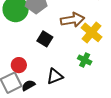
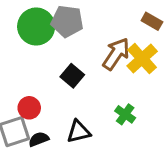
brown arrow: (73, 20) -> (116, 54), turned -55
yellow cross: (92, 32) -> (142, 59), moved

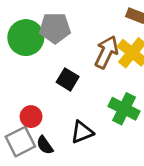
green cross: (125, 114) -> (124, 109), size x1.5
black semicircle: (39, 139) -> (45, 145), turned -96

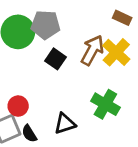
black square: (68, 79) -> (55, 59), moved

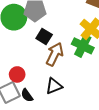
brown arrow: (92, 50) -> (55, 54), moved
green cross: (105, 104) -> (83, 46), moved

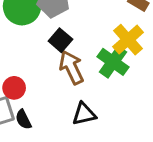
brown arrow: (55, 54) -> (71, 67), turned -60
black triangle: (54, 86) -> (84, 114), moved

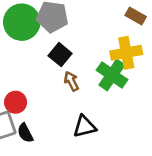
yellow cross: (128, 40) -> (126, 53), turned 32
brown arrow: (71, 67) -> (71, 81), size x0.6

